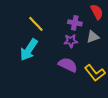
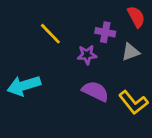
purple star: (71, 41) -> (87, 55), moved
cyan arrow: (29, 50) -> (24, 86), moved, turned 40

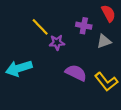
purple star: (87, 55) -> (57, 43), moved

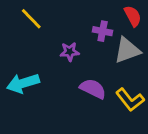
yellow line: (40, 27) -> (31, 19), moved
gray triangle: (104, 41) -> (127, 50), size x1.5

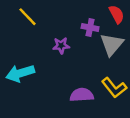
gray triangle: (127, 50) -> (112, 44), turned -30
purple semicircle: (93, 89) -> (82, 95), moved, turned -30

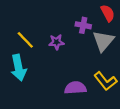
yellow line: (27, 17) -> (25, 40), moved
cyan arrow: (20, 73) -> (19, 68), turned -85

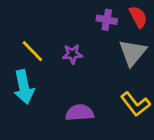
purple cross: (83, 25) -> (107, 20), moved
purple semicircle: (75, 88) -> (80, 113), moved

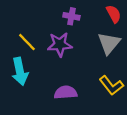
purple cross: (107, 20) -> (71, 16), moved
purple star: (72, 54) -> (60, 44), size x1.5

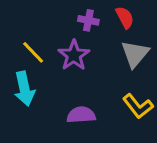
red semicircle: (114, 14) -> (125, 17), moved
purple star: (60, 44) -> (74, 55), turned -30

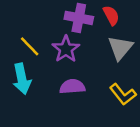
purple cross: (88, 20) -> (79, 18), size x1.5
purple semicircle: (81, 115) -> (72, 87), moved

